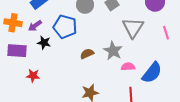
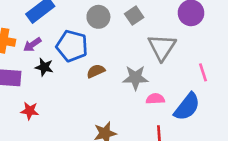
pink line: (166, 33) -> (203, 72), moved
gray star: (113, 51) -> (135, 78), turned -30
brown semicircle: (87, 54) -> (96, 71), moved

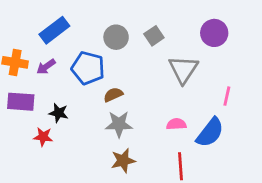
black star: (44, 67) -> (59, 113), moved
pink line: (203, 72) -> (227, 96), turned 30
gray star: (135, 78) -> (119, 124), moved

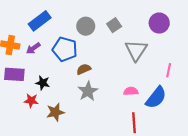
gray star: (119, 124) -> (88, 91), turned -30
brown star: (123, 161) -> (55, 112), moved

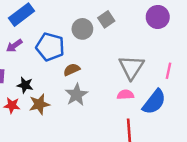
gray circle: (86, 26) -> (82, 29), moved
gray triangle: (136, 50) -> (131, 67), moved
brown star: (55, 112) -> (39, 104), moved

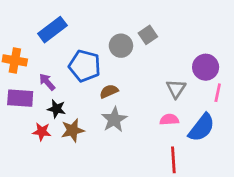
purple circle: (158, 17) -> (206, 67), moved
purple arrow: (14, 46) -> (47, 82), moved, turned 84
gray triangle: (131, 67) -> (176, 89), size x0.7

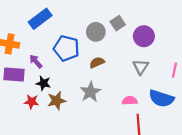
purple circle: (206, 67) -> (144, 36), moved
brown semicircle: (109, 91) -> (97, 62), moved
pink semicircle: (169, 120) -> (130, 101), moved
blue semicircle: (202, 128) -> (161, 98), turned 70

